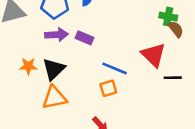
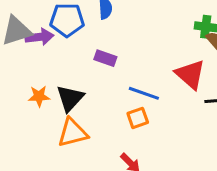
purple arrow: (56, 35) -> (39, 37), moved

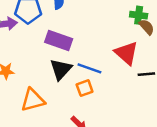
purple rectangle: (105, 58) -> (59, 40), size x1.5
black triangle: (70, 98) -> (61, 69), moved

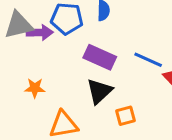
blue line: (89, 68) -> (148, 60), moved

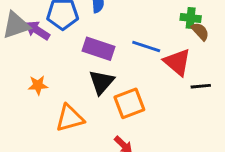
purple arrow: (40, 32) -> (37, 30), turned -140
orange square: (125, 116) -> (129, 103), size x1.5

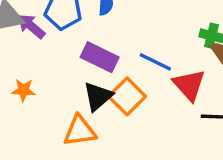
orange square: (129, 103) -> (127, 96), moved, turned -32
orange triangle: (70, 118) -> (80, 131), moved

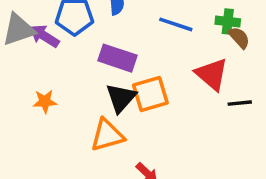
blue line: (155, 62) -> (176, 24), moved
orange square: (127, 96) -> (150, 94), turned 36

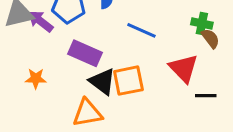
blue line: (176, 24) -> (141, 30), moved
purple rectangle: (117, 58) -> (85, 53), moved
black triangle: (121, 98) -> (102, 82), turned -40

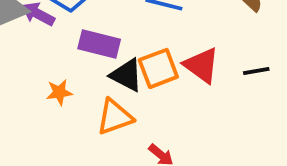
red triangle: (184, 68) -> (201, 65), moved
orange star: (36, 78) -> (59, 92), moved

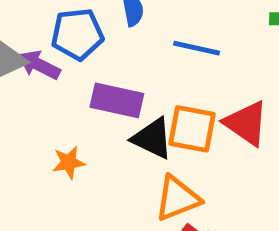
orange square: (158, 68) -> (192, 129), turned 33
orange triangle: (115, 117) -> (177, 198), moved

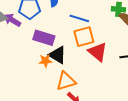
orange square: (192, 129) -> (84, 37), moved, turned -30
orange star: (69, 162) -> (45, 61), moved

